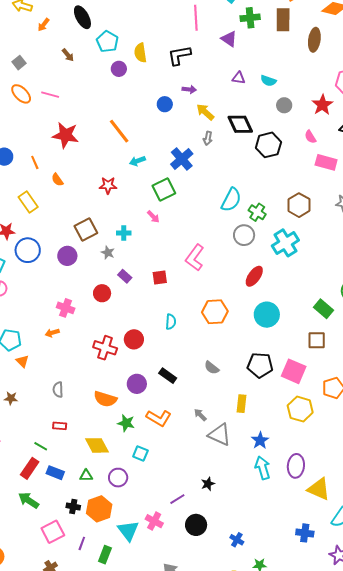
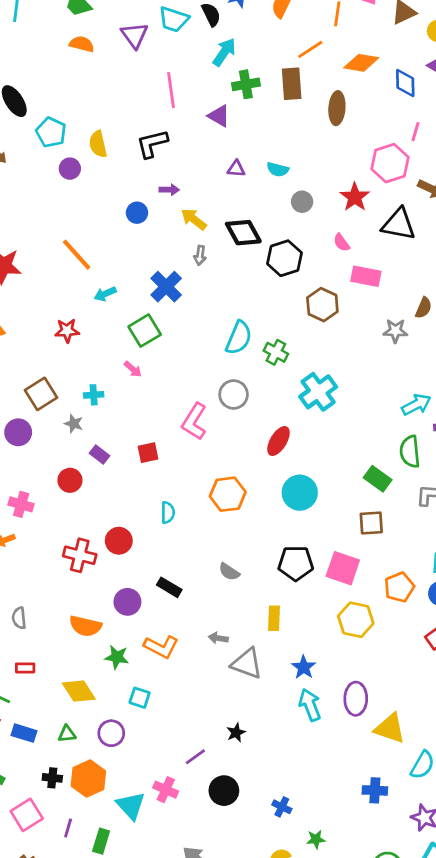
brown hexagon: (299, 205) -> (322, 305), moved
gray circle: (244, 235) -> (234, 394), moved
gray arrow: (200, 415) -> (218, 638), turned -32

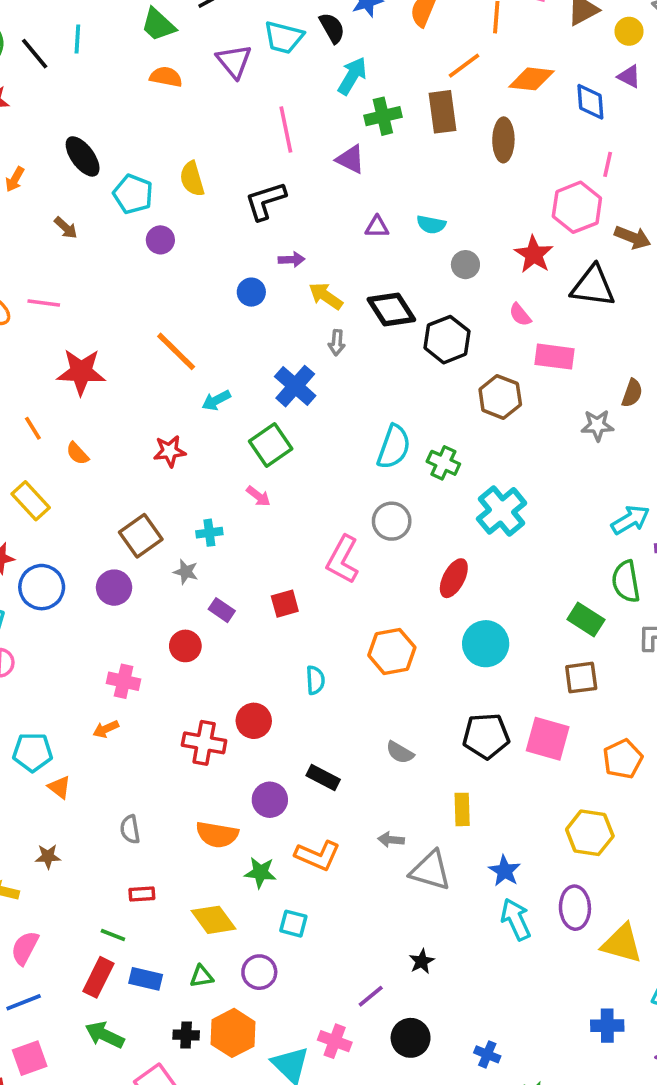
yellow semicircle: (98, 144) -> (192, 179), moved
yellow hexagon: (356, 620) -> (590, 833), moved

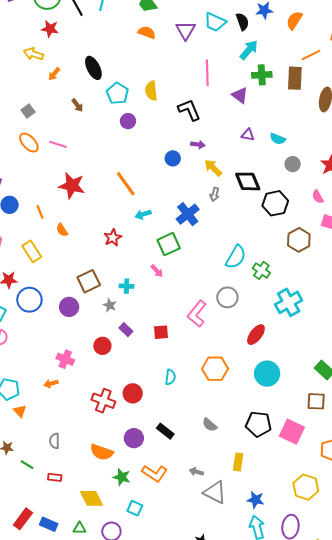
black L-shape: (265, 201) -> (189, 110), turned 75
red star: (170, 451) -> (113, 238), turned -30
blue star: (505, 871) -> (256, 500), turned -30
green line: (113, 935) -> (27, 465), moved

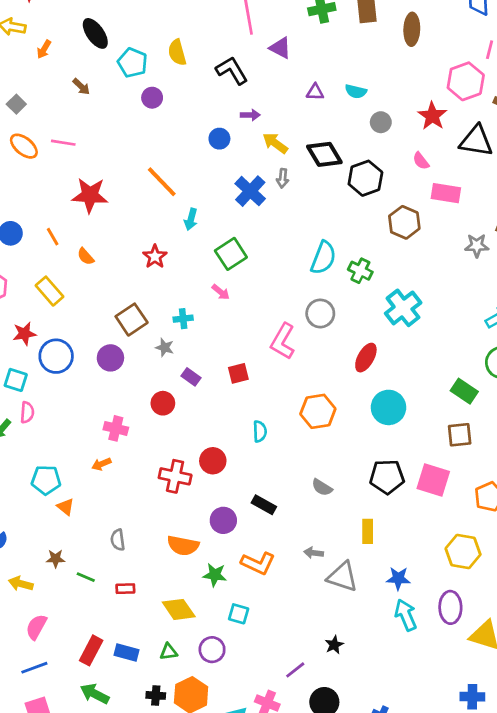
purple triangle: (240, 95) -> (280, 48), moved
cyan arrow: (143, 214) -> (191, 219), turned -49
blue cross: (188, 214) -> (250, 191), moved

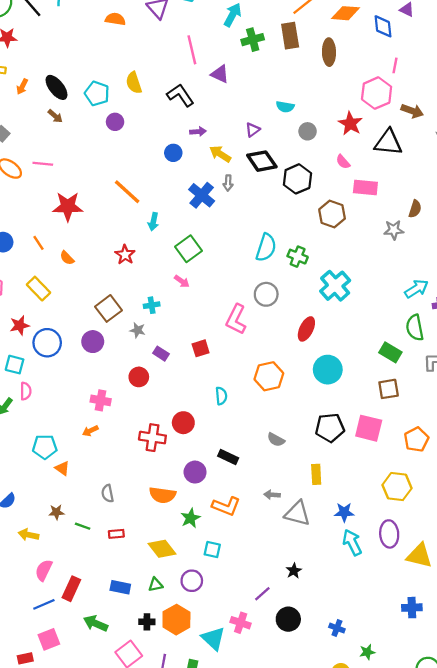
black ellipse: (95, 33) -> (56, 87), moved
purple triangle: (315, 92) -> (253, 130), moved, turned -35
green star: (215, 575) -> (190, 518), turned -30
red rectangle: (91, 650) -> (71, 589), moved

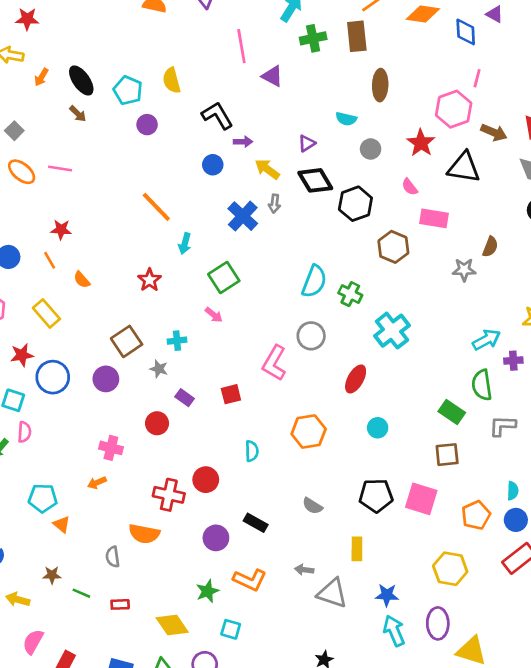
brown ellipse: (329, 52) -> (380, 85), moved
black L-shape: (180, 95) -> (217, 116), moved
red star: (68, 206) -> (61, 230), moved, size x0.6
cyan circle: (328, 370) -> (378, 428), size x0.6
orange semicircle: (162, 495) -> (144, 534), moved

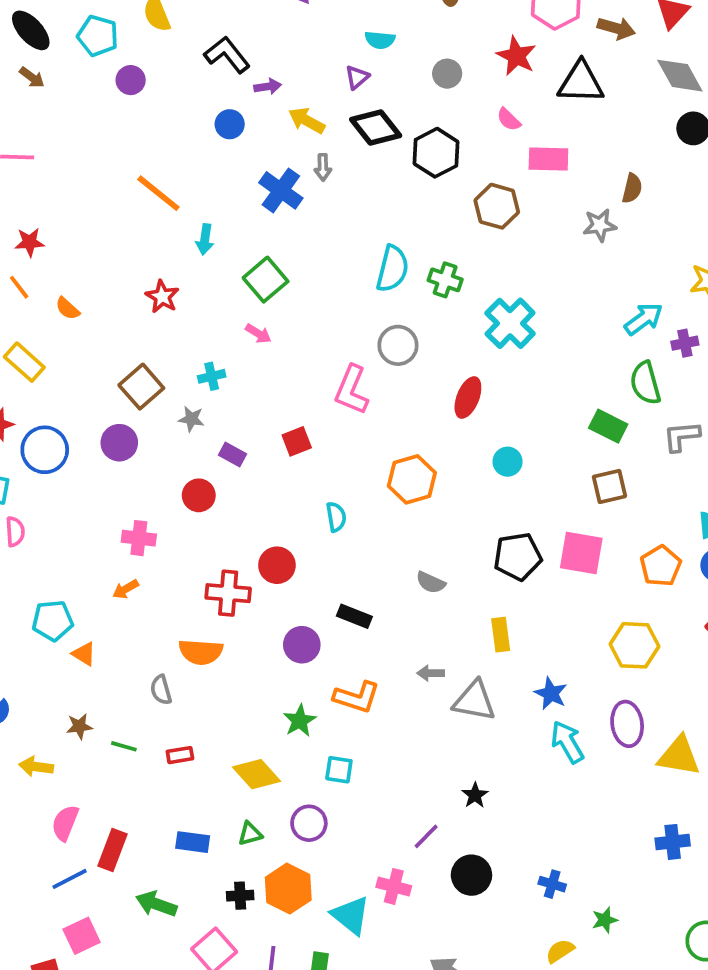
cyan semicircle: (346, 119) -> (380, 40), moved
blue star: (387, 595) -> (551, 693), turned 30

